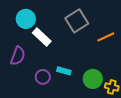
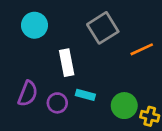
white rectangle: (42, 37) -> (67, 63), moved, turned 36
purple semicircle: (18, 56) -> (28, 94), moved

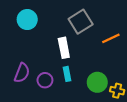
white rectangle: (67, 63) -> (64, 48), moved
cyan rectangle: (85, 95) -> (67, 74), turned 64

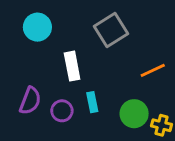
orange line: (111, 38) -> (153, 70), moved
white rectangle: (64, 48) -> (72, 66), moved

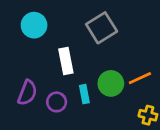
orange line: (153, 70) -> (140, 78), moved
green circle: (134, 114) -> (111, 83), moved

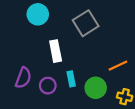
cyan circle: (34, 25) -> (38, 14), moved
green circle: (111, 83) -> (96, 88), moved

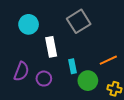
cyan circle: (38, 14) -> (29, 24), moved
cyan rectangle: (71, 79) -> (73, 66), moved

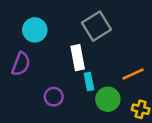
white rectangle: (51, 47) -> (78, 58), moved
purple semicircle: (21, 71) -> (21, 64), moved

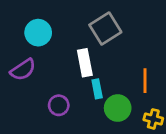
purple semicircle: (21, 64) -> (23, 70), turned 35
orange line: (133, 74) -> (145, 81), turned -65

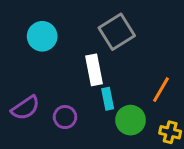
purple semicircle: (23, 70) -> (25, 108), moved
orange line: (145, 81) -> (161, 90), turned 30

